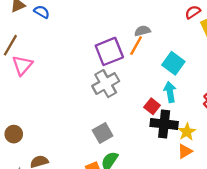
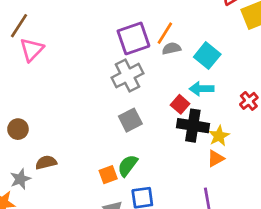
gray semicircle: (142, 31) -> (171, 48), moved
cyan arrow: (170, 92) -> (202, 89), turned -84
gray square: (103, 133) -> (130, 120), moved

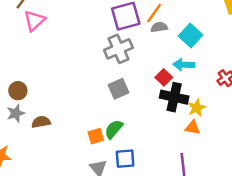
orange triangle: (216, 158) -> (193, 128), turned 35
gray star: (20, 179) -> (16, 113), moved

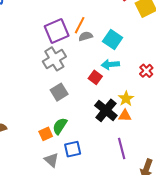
black cross: (174, 97) -> (106, 110), moved, turned 35

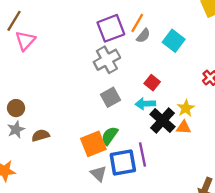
gray semicircle: (86, 36) -> (143, 36), turned 144
cyan arrow: (110, 64) -> (145, 104), moved
orange square: (46, 134) -> (93, 144), size x1.6
blue square: (73, 149) -> (123, 162), size x1.4
purple line: (122, 149) -> (143, 155), moved

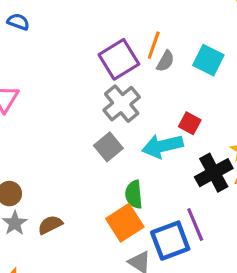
gray square: (111, 97) -> (108, 147), moved
cyan arrow: (145, 104) -> (162, 146), moved, size x1.4
black cross: (162, 120) -> (214, 173), turned 30
green semicircle: (110, 136) -> (134, 194), moved, turned -30

